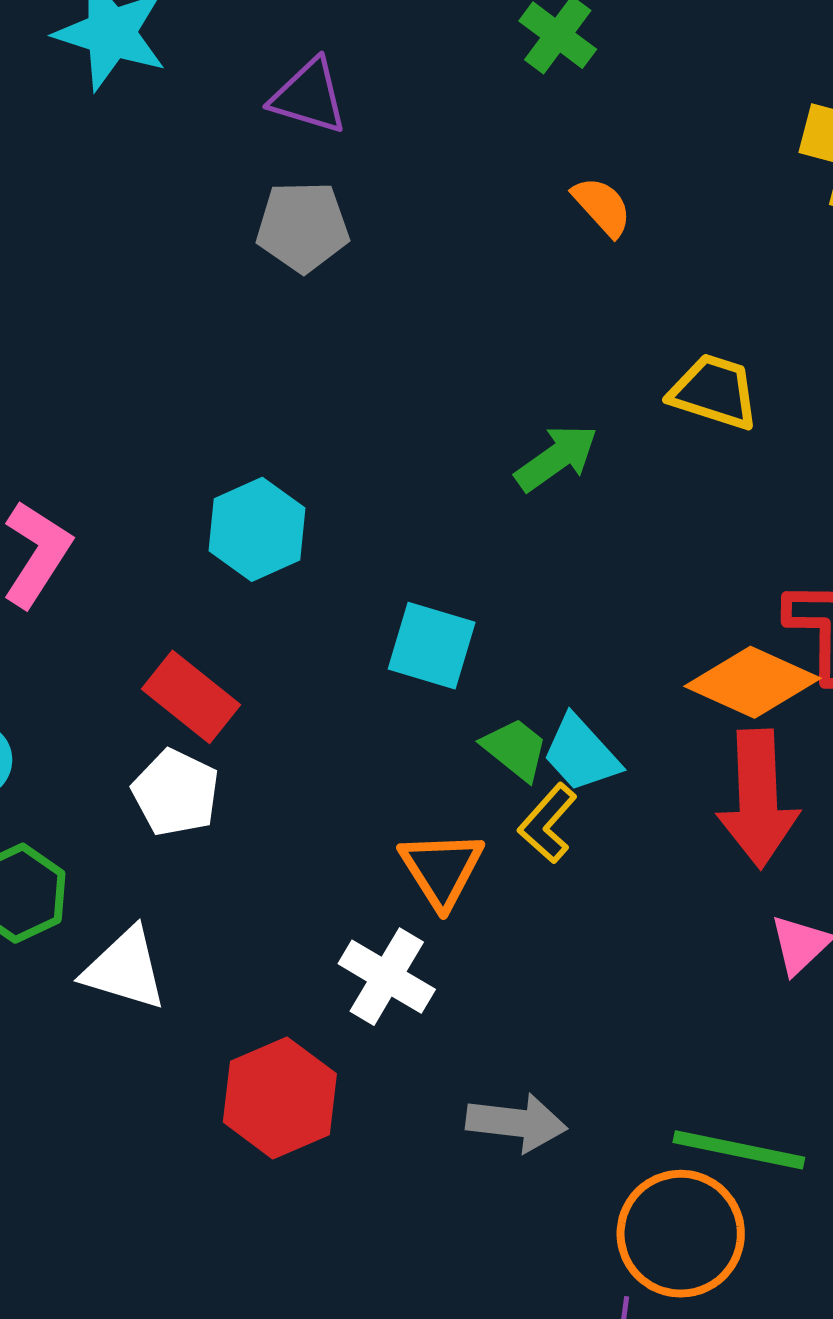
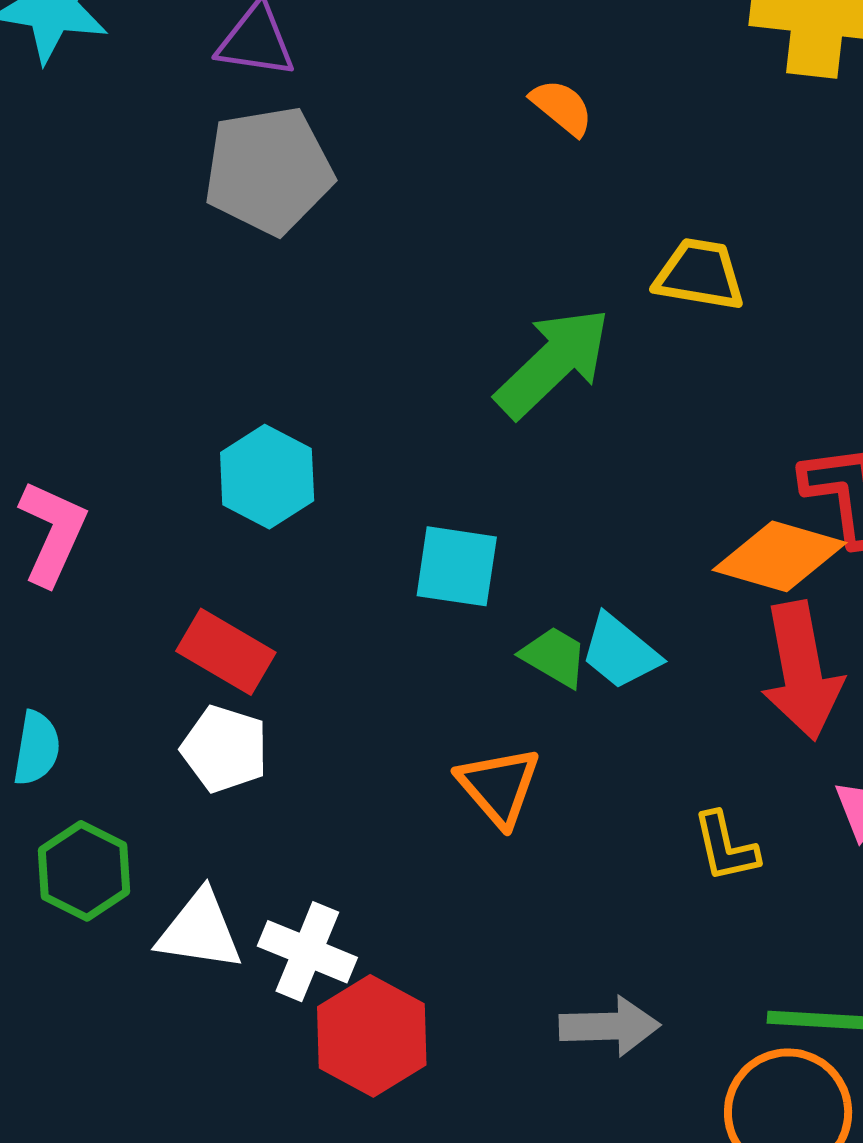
gray pentagon: (303, 227) -> (269, 170), size x1.4
green arrow: (556, 458) -> (553, 363), size x1.5
yellow L-shape: (548, 823) -> (726, 847), moved, turned -46
white cross: (387, 977) -> (307, 952), moved

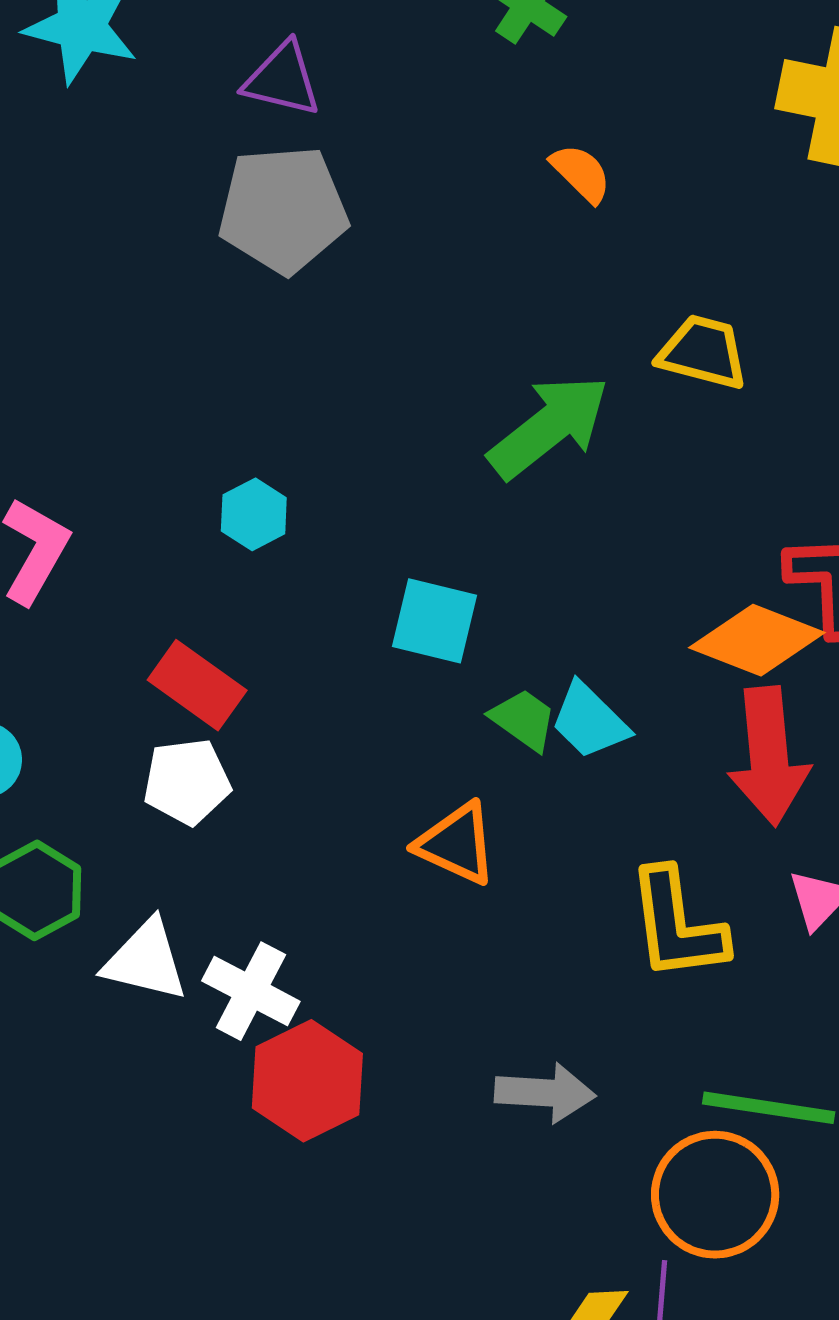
cyan hexagon: (267, 477) -> (254, 514), size x0.7
white pentagon: (225, 749) -> (187, 782), turned -30
orange triangle: (499, 786) -> (457, 844), turned -30
yellow L-shape: (726, 847) -> (677, 925), size x1.6

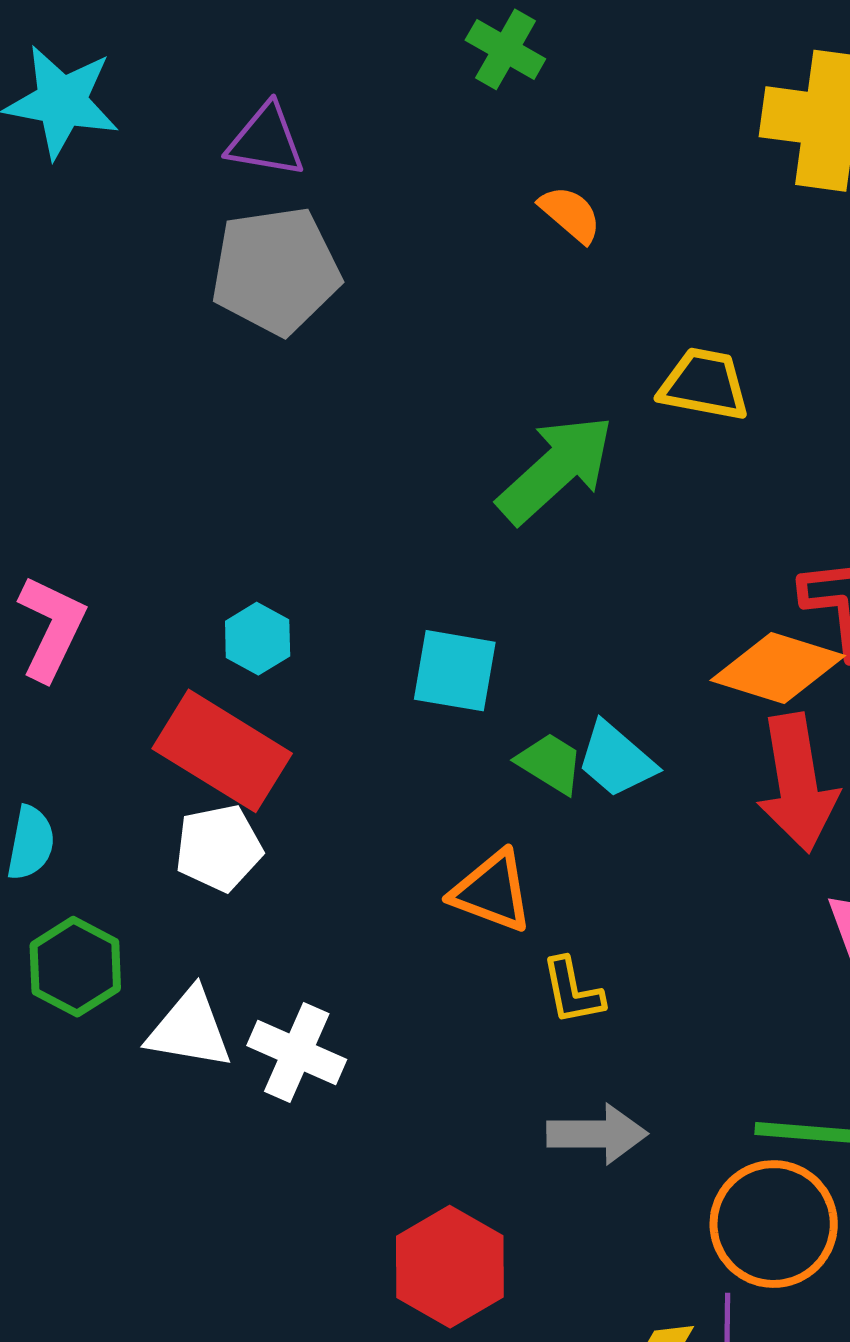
cyan hexagon: (254, 514) -> (258, 639), moved
red rectangle: (197, 685) -> (222, 751), size x1.4
yellow L-shape: (677, 925) -> (572, 991), moved, size x0.6
red hexagon: (307, 1081) -> (450, 1267), moved

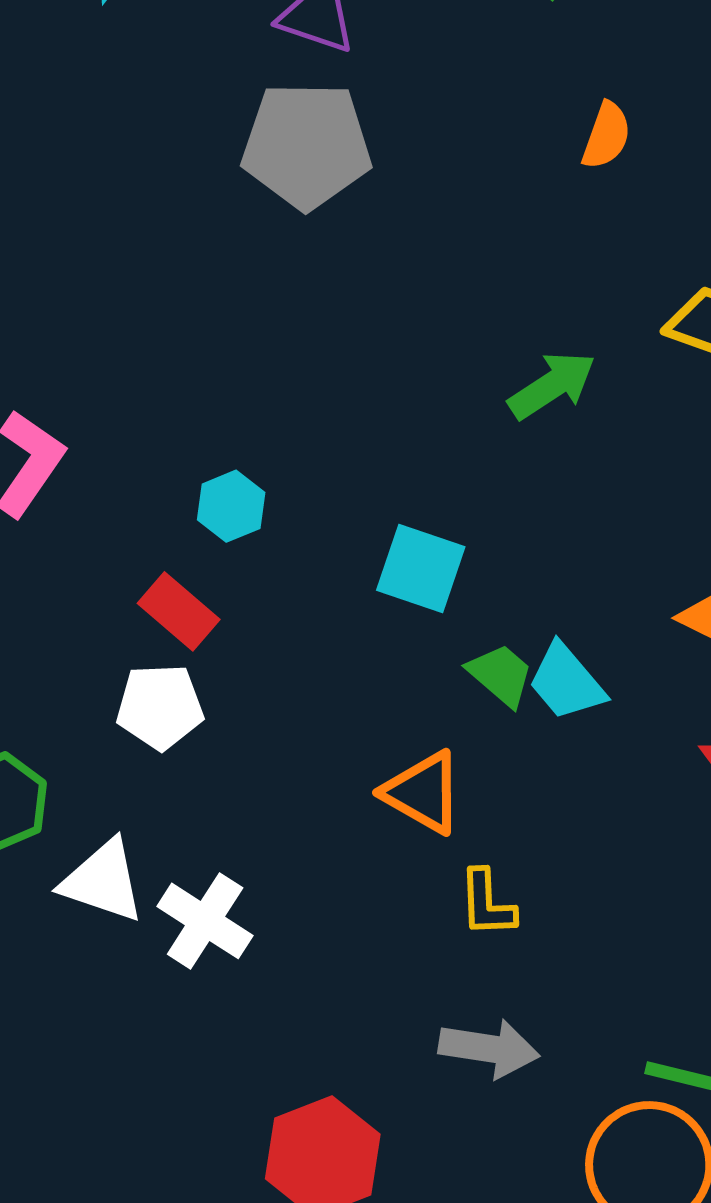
orange semicircle: (570, 214) -> (606, 136), turned 60
green arrow: (556, 469) -> (552, 385), size x0.7
red rectangle: (222, 751) -> (179, 611), size x0.6

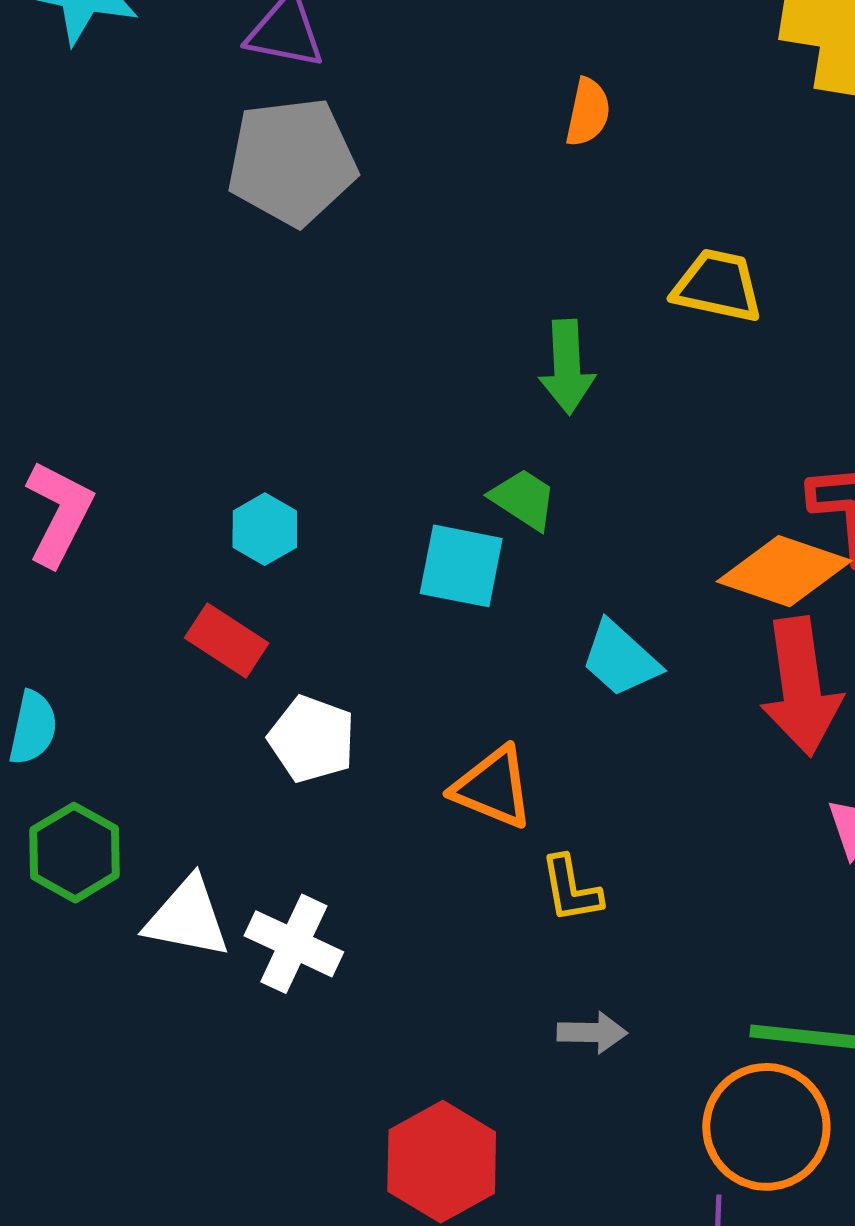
green arrow: (552, 385) -> (567, 367), turned 128
green trapezoid: (501, 675) -> (523, 499), moved
white pentagon: (160, 707) -> (312, 739), moved, turned 30
gray arrow: (489, 1048) -> (592, 1033), size x0.7

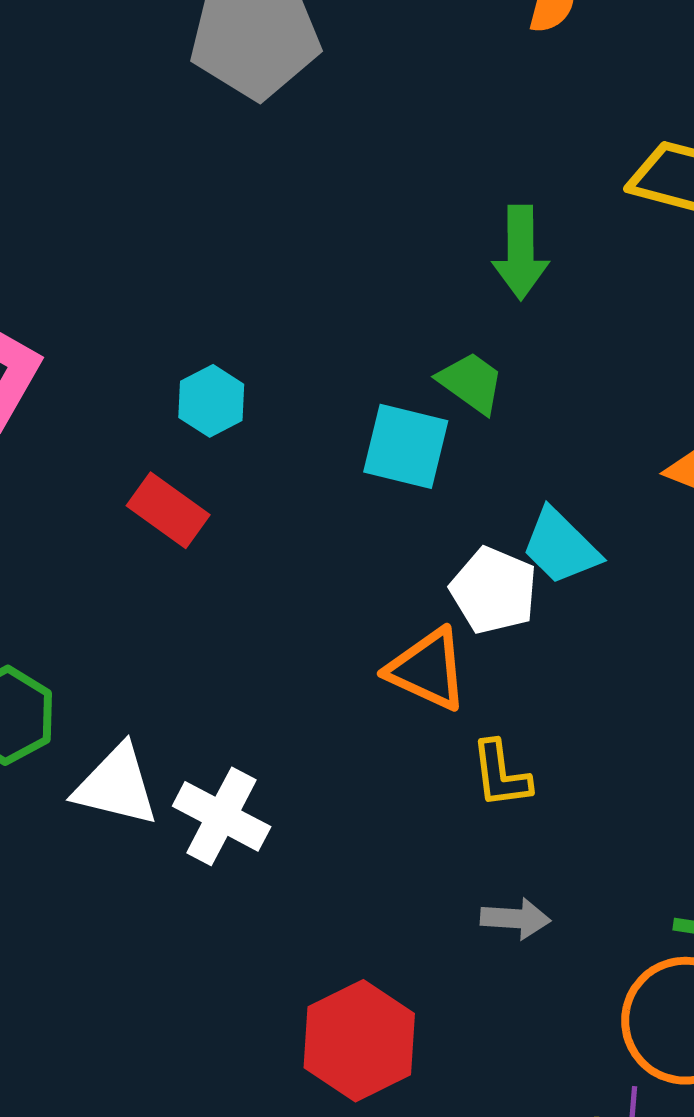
white pentagon: (312, 739) -> (494, 590), moved

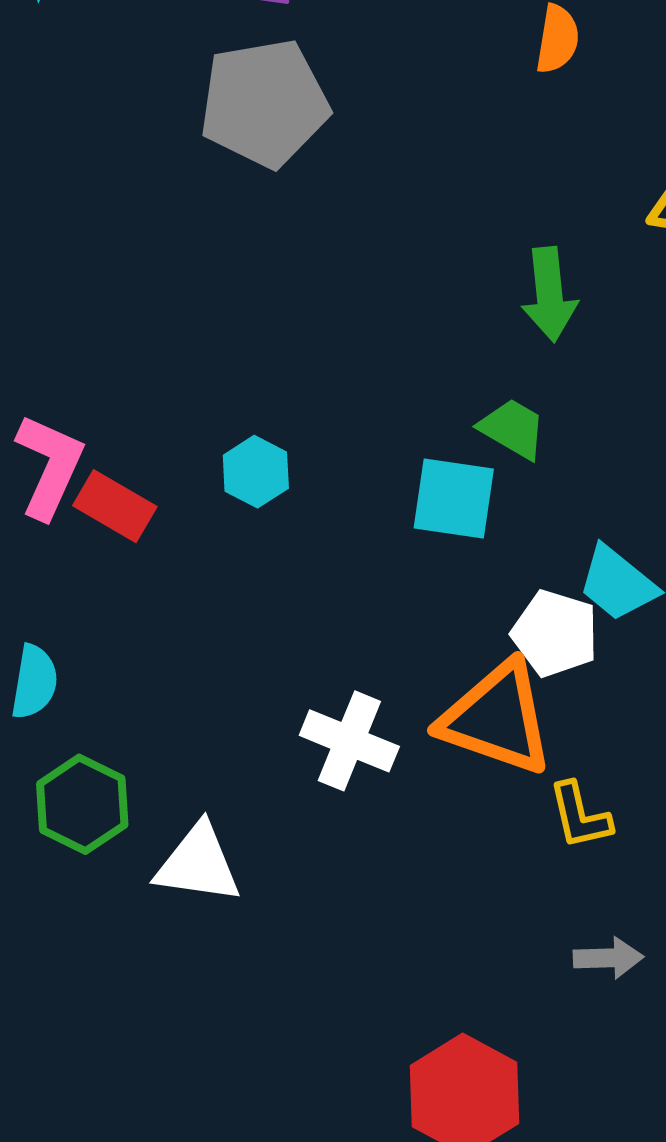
red rectangle: (168, 510) -> (115, 506), moved
orange triangle: (427, 669) -> (497, 718), size x1.4
white cross: (222, 816) -> (349, 741), moved

